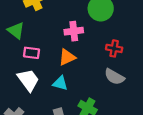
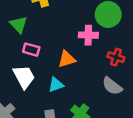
pink cross: (74, 31) -> (88, 35), moved
cyan triangle: (60, 83) -> (56, 85), turned -42

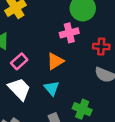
pink rectangle: (31, 50) -> (19, 61), turned -42
cyan triangle: (56, 85) -> (52, 88), turned -35

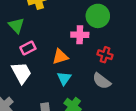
cyan triangle: (52, 88) -> (64, 78), moved

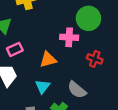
cyan triangle: (64, 78) -> (43, 87), moved
gray semicircle: (102, 81) -> (77, 90), moved

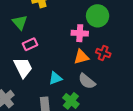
orange triangle: (48, 60) -> (81, 57), moved
cyan triangle: (43, 87) -> (55, 78), turned 32

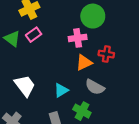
pink rectangle: (30, 44) -> (34, 35), moved

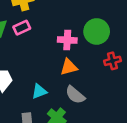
green circle: (93, 16) -> (97, 31), moved
red cross: (106, 54) -> (112, 61), moved, turned -35

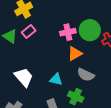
green circle: (97, 31) -> (90, 30), moved
cyan triangle: (39, 91) -> (56, 79), turned 48

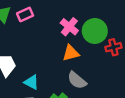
pink cross: (68, 32) -> (69, 27), turned 35
cyan triangle: (56, 79) -> (31, 82), moved

